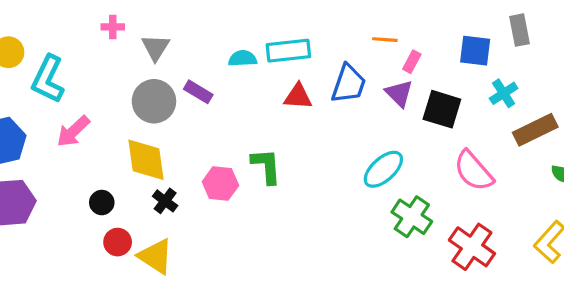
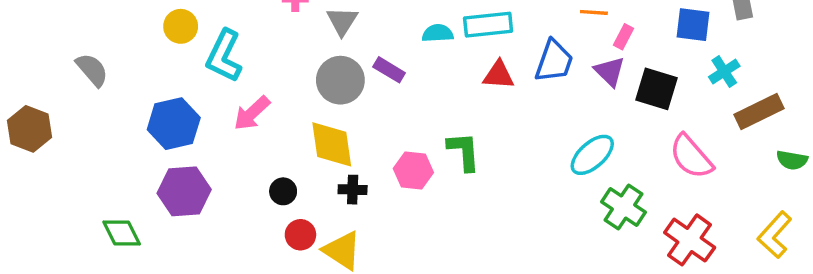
black cross: (165, 201) -> (353, 190), turned -35

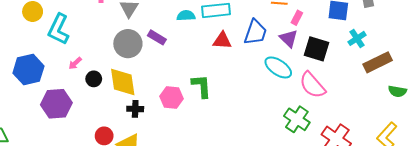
pink arrow: (252, 113) -> (75, 63), size x0.6
cyan ellipse: (592, 155) -> (278, 67), moved, turned 76
pink semicircle: (691, 157) -> (312, 85), moved
purple hexagon: (184, 191) -> (56, 104), moved
black circle: (283, 191) -> (94, 79), moved

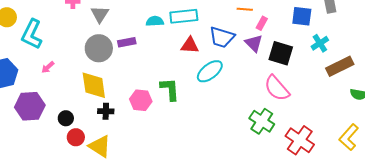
blue trapezoid: (255, 32) -> (222, 37), turned 88
purple rectangle: (157, 37) -> (127, 42), turned -42
cyan ellipse: (278, 67) -> (210, 71), moved, turned -72
black circle: (94, 79) -> (66, 118), moved

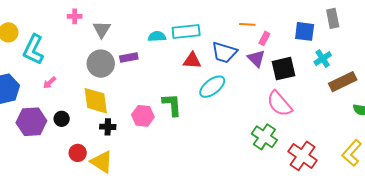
black square: (281, 53) -> (283, 69), turned -30
black circle: (66, 118) -> (62, 119), moved

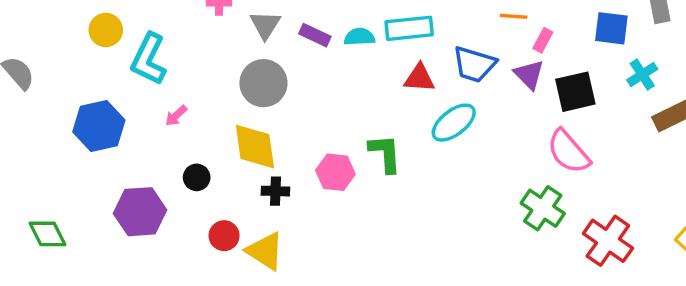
purple rectangle: (129, 58) -> (315, 35), moved, turned 36
purple hexagon: (31, 122) -> (140, 212), moved

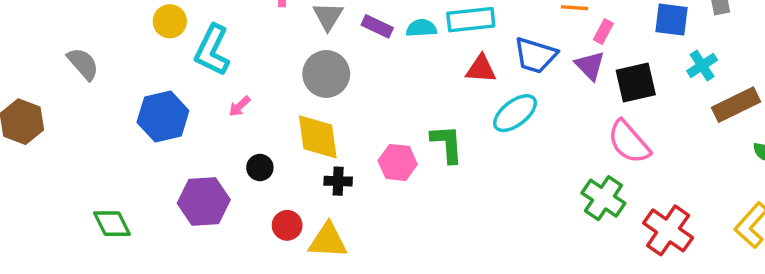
yellow triangle: (265, 251) -> (328, 241), turned -30

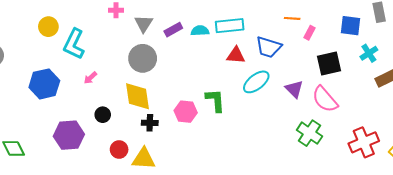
purple rectangle: (377, 26) -> (173, 30), turned -54
purple triangle: (590, 65) -> (294, 89), moved
red cross: (668, 230) -> (364, 142), moved, turned 32

